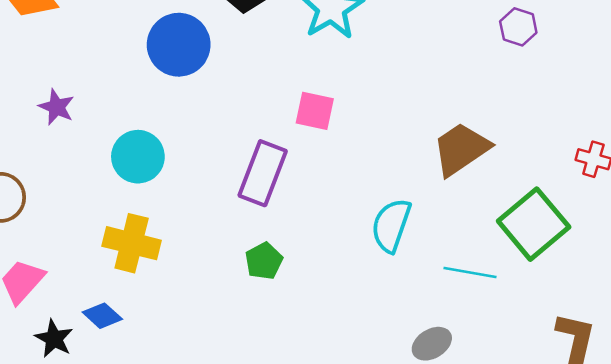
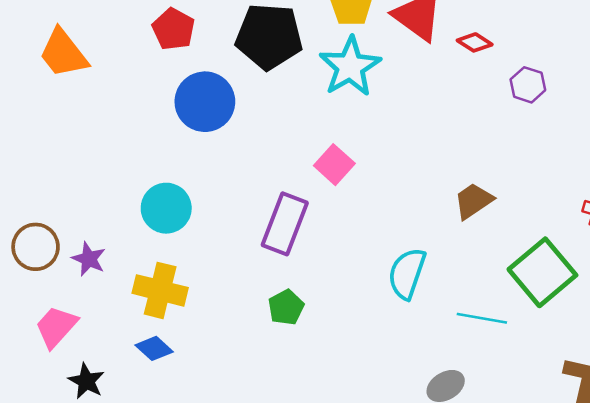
purple star: (57, 107) -> (89, 259), moved
pink square: (315, 111) -> (334, 165), turned 30
brown trapezoid: (461, 149) -> (473, 201), size x0.7
blue diamond: (102, 316) -> (154, 348), moved

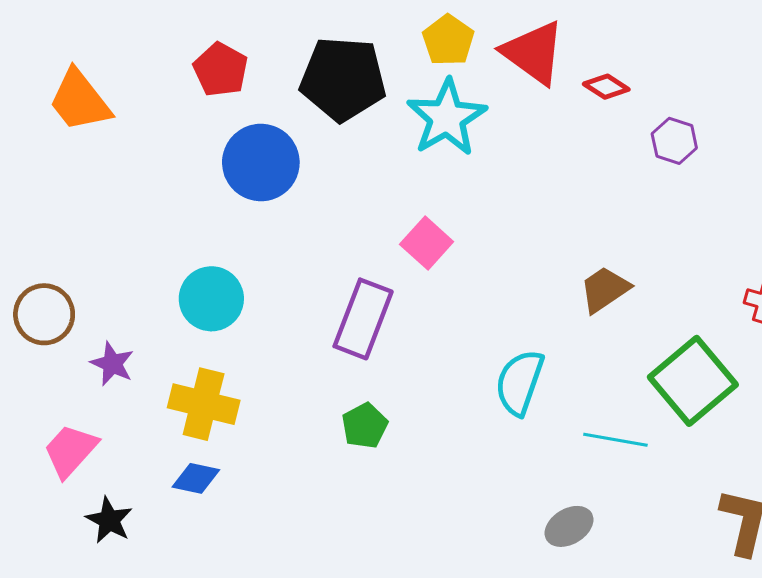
brown circle: (36, 247) -> (44, 314), moved
blue diamond: (154, 348) -> (196, 478), turned -30

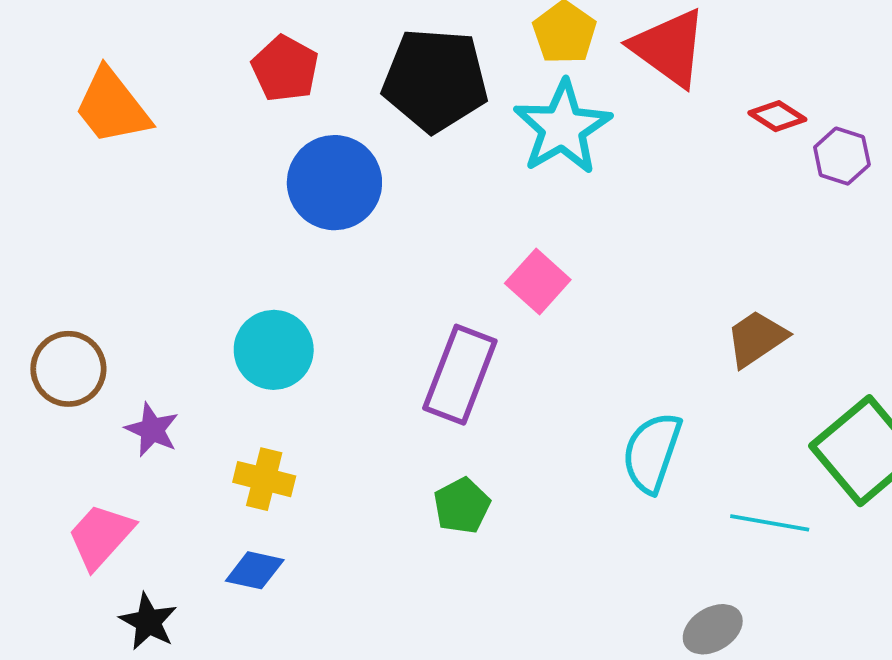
red diamond: (606, 87) -> (777, 116), moved
yellow cross: (204, 404) -> (264, 479), size x0.7

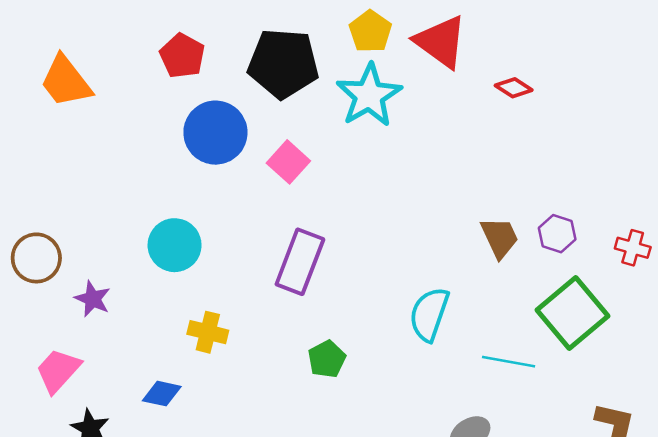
purple hexagon: (842, 156) -> (557, 234), moved
pink square: (538, 281) -> (288, 162), moved
brown trapezoid: (756, 338) -> (500, 237), turned 99
yellow cross: (264, 479) -> (208, 332), moved
green pentagon: (462, 506) -> (327, 359), moved

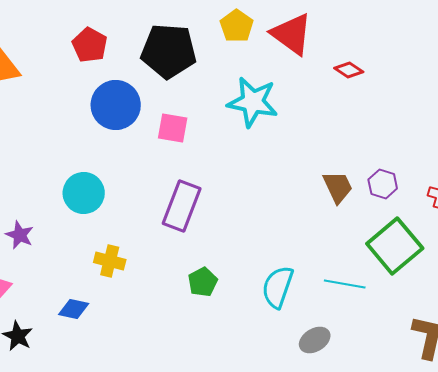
cyan star: (369, 95) -> (253, 102), moved, turned -30
pink square: (288, 162) -> (173, 128), turned -32
cyan semicircle: (429, 314) -> (278, 287), moved

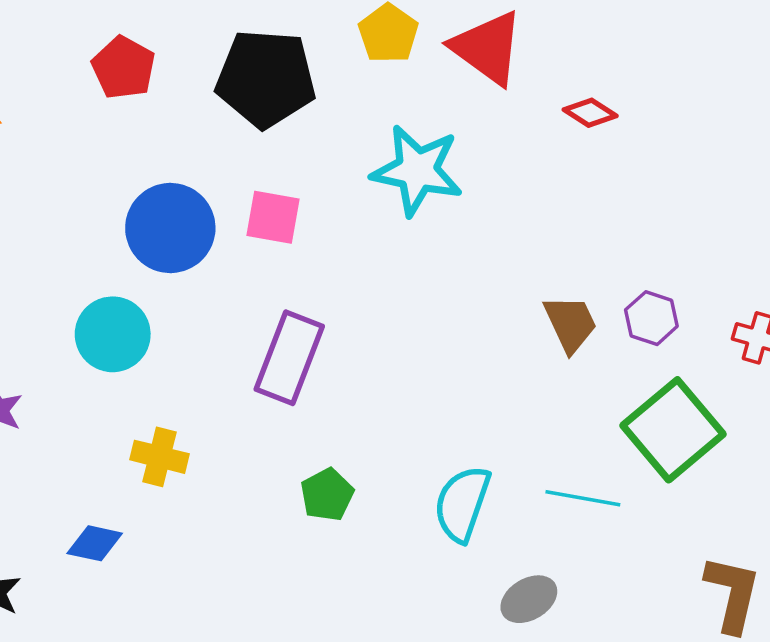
blue circle: (116, 105) -> (170, 228), moved

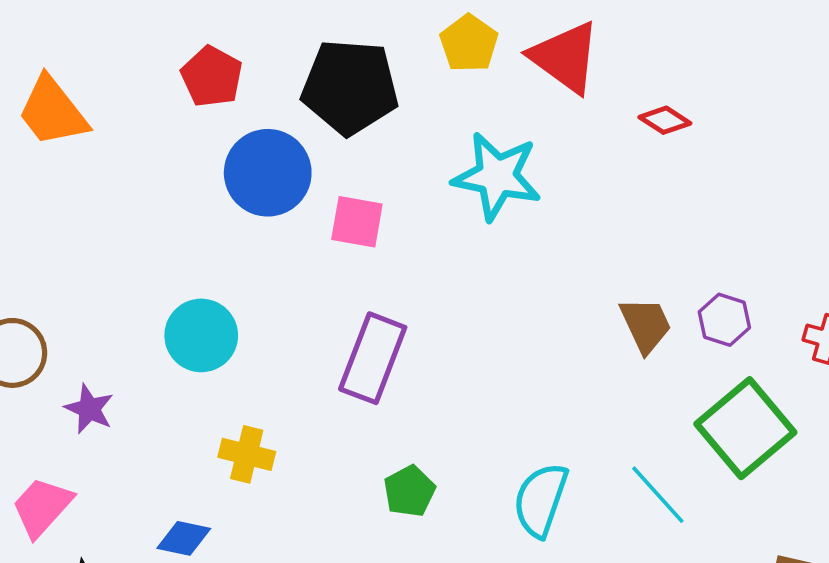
blue circle: (170, 228) -> (268, 173), moved
cyan line: (583, 498) -> (658, 495), turned 38

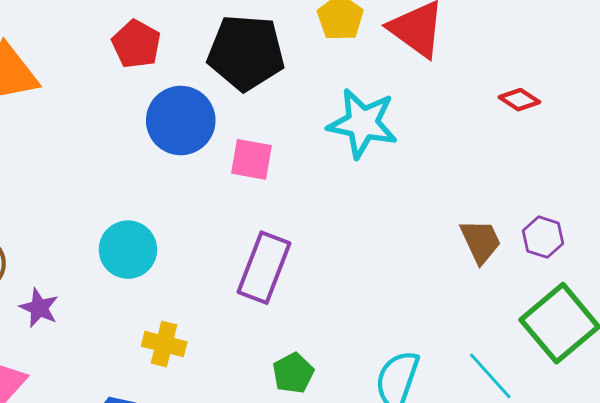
red diamond: (665, 120) -> (519, 100), moved

